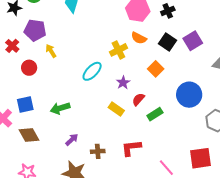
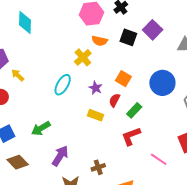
orange square: (156, 69) -> (123, 79), moved
purple arrow: (72, 140) -> (60, 156), size x1.5
red L-shape: (131, 148) -> (131, 136), moved
brown cross: (98, 151) -> (98, 167), moved

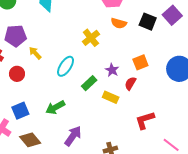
yellow cross: (83, 57) -> (91, 38), moved
orange square: (123, 79) -> (140, 62), turned 35
cyan ellipse: (63, 85) -> (66, 66), moved
green rectangle: (134, 110) -> (89, 83), moved

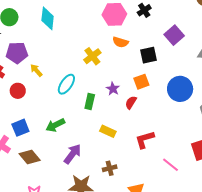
black square: (148, 22) -> (148, 55), moved, turned -36
green rectangle: (89, 83) -> (90, 102), turned -35
yellow rectangle: (111, 97) -> (108, 131), moved

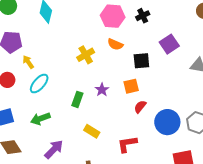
cyan ellipse: (66, 84) -> (39, 84), moved
blue circle: (180, 89) -> (167, 122), moved
red semicircle: (131, 103) -> (140, 107), moved

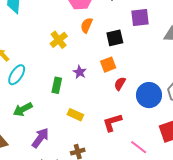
orange semicircle: (115, 44) -> (87, 25), turned 98
purple square: (169, 44) -> (140, 18), turned 36

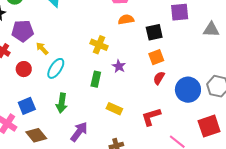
orange semicircle: (87, 25) -> (126, 19), turned 56
yellow cross: (59, 40) -> (99, 45), moved, turned -30
orange square: (108, 65) -> (156, 57), moved
green arrow: (23, 109) -> (62, 103), turned -54

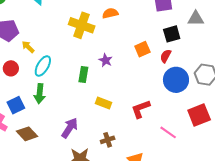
black square: (154, 32) -> (172, 34), moved
yellow cross: (99, 45) -> (82, 25), moved, size x1.4
red semicircle: (159, 78) -> (166, 56), moved
green arrow: (62, 103) -> (40, 94), moved

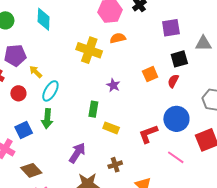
green rectangle: (83, 74) -> (93, 109), moved
blue circle: (176, 80) -> (176, 119), moved
brown diamond: (27, 134) -> (31, 170), moved

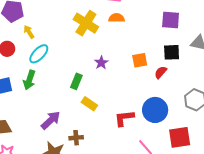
brown cross: (115, 165) -> (76, 138), moved

